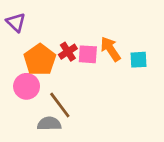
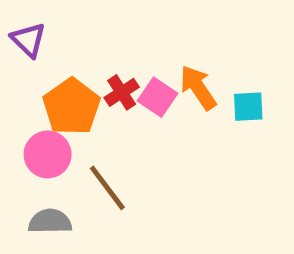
pink square: (88, 54) -> (157, 97), turned 30
gray semicircle: (49, 124) -> (50, 221), moved

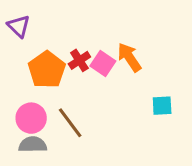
cyan square: (248, 107) -> (162, 106), moved
pink circle: (48, 154) -> (31, 118), moved

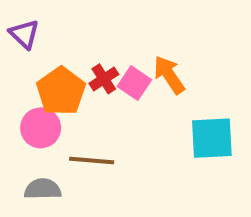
cyan square: (162, 106) -> (212, 138), size x1.6
pink circle: (31, 118) -> (41, 128), moved
brown line: (70, 123) -> (92, 161), turned -48

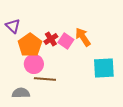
purple triangle: (24, 34) -> (13, 26), moved
pink circle: (41, 128) -> (34, 64), moved

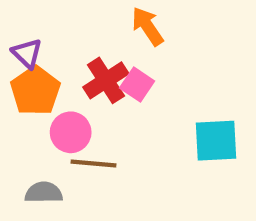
orange arrow: (83, 37) -> (147, 26), moved
red cross: (51, 39) -> (106, 80), size x1.5
orange pentagon: (30, 45) -> (35, 91), moved

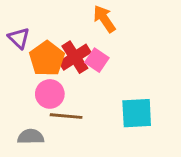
orange pentagon: (35, 91) -> (47, 59), moved
cyan square: (216, 141) -> (137, 113), moved

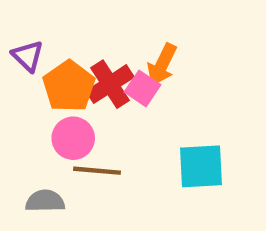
orange arrow: (104, 19) -> (162, 65), moved, turned -120

